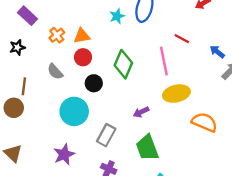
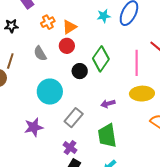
orange triangle: (82, 36) -> (70, 27), turned -35
black circle: (94, 83) -> (80, 71), moved

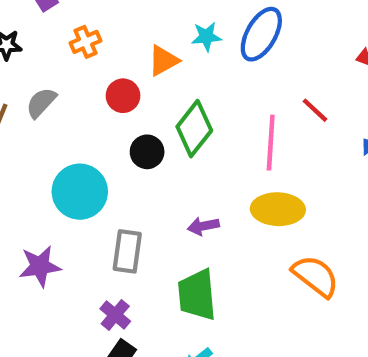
orange triangle: (70, 27) -> (163, 60), moved
gray semicircle: (40, 54) -> (41, 103), moved, turned 70
gray rectangle: (74, 118) -> (127, 251), turned -36

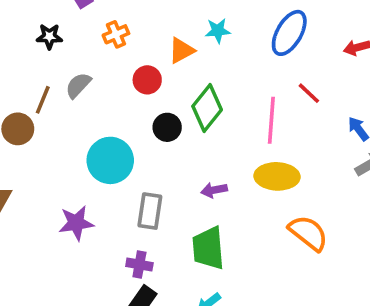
blue ellipse: (261, 34) -> (289, 33), moved
purple cross: (115, 315) -> (139, 265), turned -30

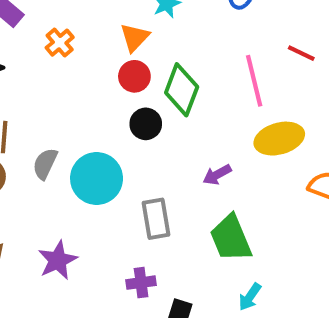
red circle: (147, 80) -> (134, 76), moved
gray semicircle: (78, 85) -> (45, 164), moved
red line: (309, 93) -> (301, 53), moved
purple star: (76, 223) -> (58, 260), moved
purple cross: (139, 265) -> (141, 283), moved

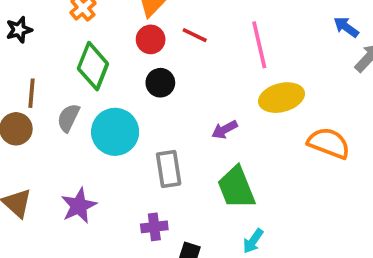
red line: (301, 53) -> (195, 35), moved
green diamond: (182, 90) -> (93, 66), moved

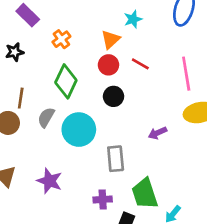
green trapezoid: (236, 188) -> (145, 194), moved
purple star: (79, 206) -> (49, 181), turned -30

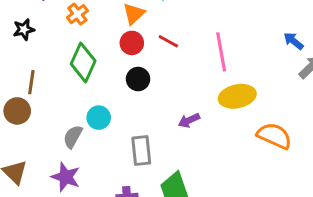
gray semicircle: (46, 117) -> (73, 137), moved
cyan circle: (79, 130) -> (99, 118), size x0.6

